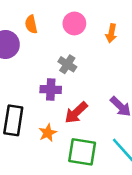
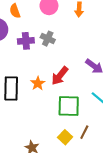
purple cross: (51, 89) -> (26, 41), moved
orange star: (48, 133) -> (38, 83), moved

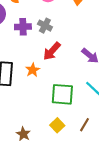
red arrow: (60, 76) -> (52, 51), moved
brown line: (84, 132) -> (84, 125), moved

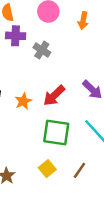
purple cross: (23, 27) -> (16, 36), moved
red arrow: (52, 51) -> (54, 95), moved

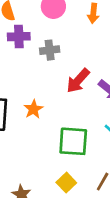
gray cross: (42, 50) -> (50, 50), turned -35
red arrow: (54, 95) -> (78, 81), moved

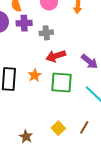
red arrow: (78, 81) -> (56, 56), moved, turned 30
green square: (73, 141) -> (62, 83), moved

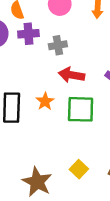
red arrow: (56, 56) -> (72, 75), turned 30
brown star: (26, 137) -> (37, 182), size x1.6

